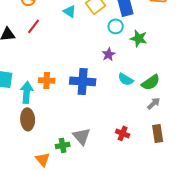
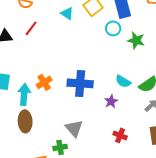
purple star: (109, 54) -> (111, 101), moved
orange cross: (47, 80) -> (44, 82), turned -35
gray triangle: (82, 136) -> (74, 128), moved

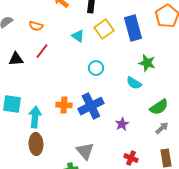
cyan circle: (113, 28) -> (96, 68), moved
cyan semicircle: (123, 81) -> (134, 83), moved
orange cross: (44, 82) -> (64, 105), moved, turned 35
blue cross: (80, 83) -> (91, 106), turned -30

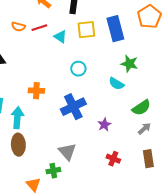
yellow square: (104, 29) -> (86, 30), turned 30
red line: (42, 51) -> (39, 28), moved, turned 35
orange cross: (64, 105) -> (36, 91), moved

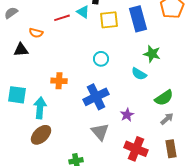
orange semicircle: (18, 27) -> (36, 33), moved
cyan triangle: (60, 37) -> (83, 12), moved
brown ellipse: (18, 145) -> (41, 135), turned 50
gray triangle: (67, 152) -> (100, 132), moved
red cross: (113, 159) -> (136, 149), size x1.6

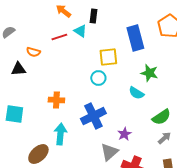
yellow square: (109, 20) -> (108, 57), moved
cyan arrow: (40, 108) -> (60, 134), moved
gray triangle: (100, 132) -> (109, 152), moved, turned 30

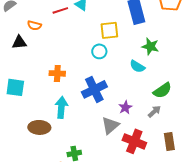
gray arrow: (164, 138) -> (154, 111), moved
brown ellipse: (38, 154) -> (39, 127), turned 45

